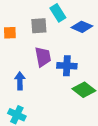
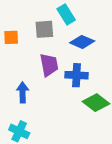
blue diamond: (82, 27) -> (82, 42), moved

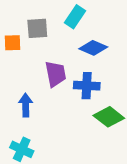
cyan rectangle: (66, 14) -> (75, 17), turned 66
gray square: (44, 29) -> (37, 28), moved

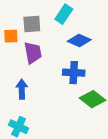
purple trapezoid: (56, 74) -> (33, 53), moved

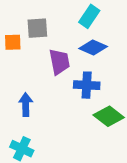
cyan rectangle: (64, 14) -> (89, 16), moved
purple trapezoid: (33, 53) -> (59, 62), moved

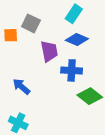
gray square: (37, 28) -> (31, 23), turned 30
blue arrow: (26, 105) -> (21, 87), turned -48

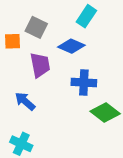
blue diamond: (77, 39) -> (71, 46), moved
purple trapezoid: (49, 51) -> (40, 65), moved

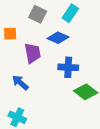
gray square: (36, 27) -> (38, 14), moved

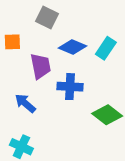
cyan rectangle: (70, 13) -> (106, 48), moved
blue cross: (68, 67) -> (70, 87), moved

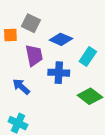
gray square: (47, 18) -> (31, 23), moved
cyan rectangle: (106, 48) -> (88, 57), moved

